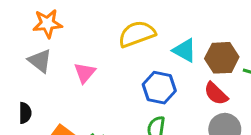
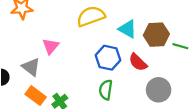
gray triangle: (40, 61) -> (31, 67), moved
red semicircle: (216, 94) -> (138, 62), moved

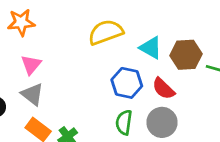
pink triangle: (51, 46) -> (31, 65), moved
gray circle: (159, 90) -> (162, 122), moved

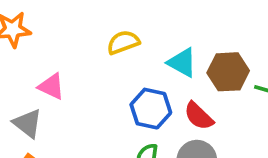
yellow semicircle: (106, 32) -> (123, 42), size x0.7
pink triangle: (31, 65) -> (51, 87), moved, turned -45

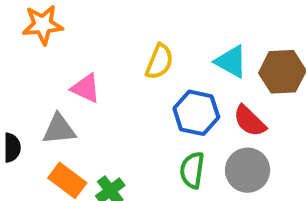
yellow semicircle: (123, 42) -> (159, 62), moved, turned 132
gray triangle: (27, 123) -> (59, 129), turned -44

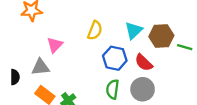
cyan triangle: (231, 62) -> (134, 30), turned 48
pink triangle: (86, 88) -> (55, 45), turned 49

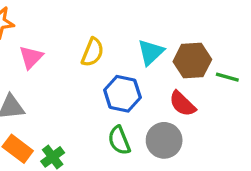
pink triangle: (55, 45) -> (31, 57), moved
red semicircle: (144, 63) -> (182, 104), moved
green semicircle: (113, 89) -> (119, 140), turned -30

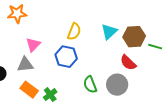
pink triangle: (31, 57) -> (33, 45), moved
blue hexagon: (122, 94) -> (66, 57), moved

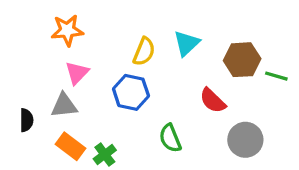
orange star: (17, 14) -> (67, 30), moved
cyan triangle: (109, 32) -> (187, 43), moved
red semicircle: (128, 63) -> (213, 101), moved
gray circle: (117, 85) -> (245, 140), moved

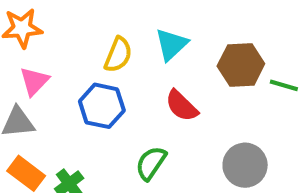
red semicircle: (213, 101) -> (182, 106), moved
green semicircle: (170, 138) -> (151, 163), turned 56

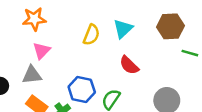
brown hexagon: (241, 65) -> (170, 26), moved
blue hexagon: (102, 106) -> (82, 90), moved

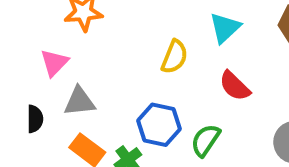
yellow semicircle: (91, 35) -> (174, 57), moved
pink triangle: (42, 51) -> (54, 63), moved

